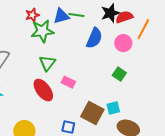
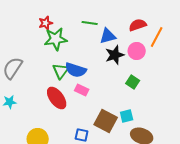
black star: (110, 13) -> (115, 55), moved
blue triangle: (61, 16) -> (108, 36), moved
blue semicircle: (94, 38) -> (76, 70), moved, turned 85

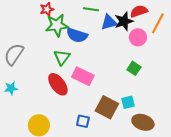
black star: (115, 55) -> (124, 21), moved
blue semicircle: (76, 70) -> (77, 35), moved
pink rectangle: (82, 90) -> (83, 76), size x1.5

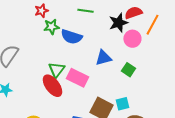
blue triangle: (109, 22) -> (103, 58), moved
green star: (57, 25) -> (51, 27), size x0.7
green triangle: (62, 57) -> (56, 70), moved

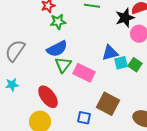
blue semicircle: (71, 37) -> (57, 49), moved, turned -45
red ellipse: (52, 86) -> (48, 97), moved
cyan square: (122, 104) -> (121, 63), moved

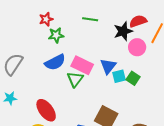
blue triangle: (110, 53) -> (108, 66), turned -36
green triangle: (63, 65) -> (75, 79), moved
pink rectangle: (84, 73) -> (82, 65), moved

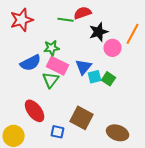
red star: (46, 19) -> (22, 20), size x1.6
red semicircle: (138, 21) -> (83, 13), moved
green star: (56, 35) -> (52, 48), moved
red ellipse: (46, 110) -> (35, 111), moved

